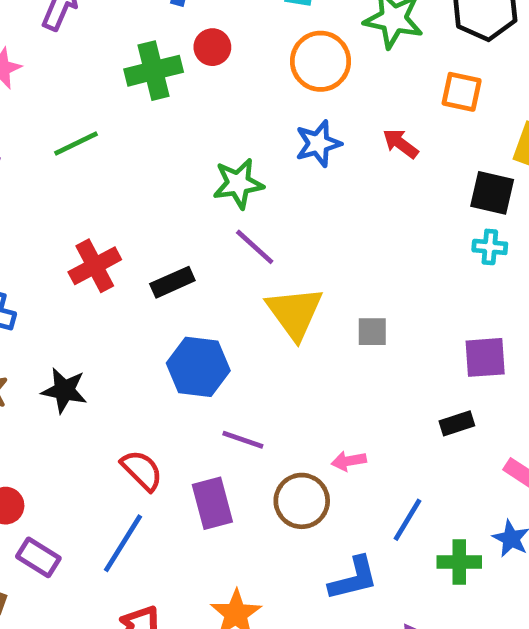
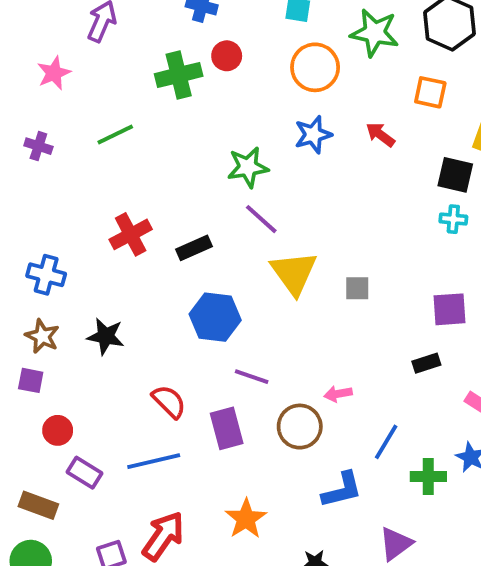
blue line: (123, 543) -> (154, 461), turned 45

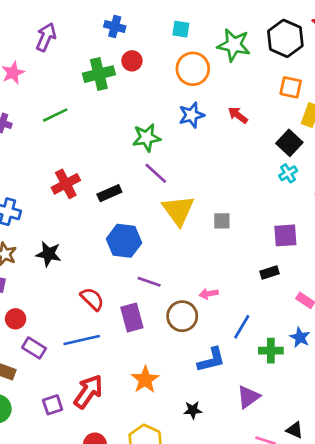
orange square: (430, 92) -> (291, 87), moved
black square: (455, 175) -> (289, 143), turned 30
cyan cross: (453, 219) -> (288, 173), turned -36

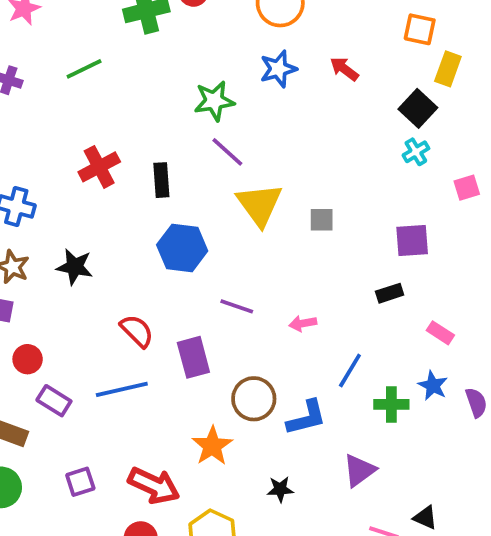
black rectangle: (109, 193) -> (161, 180), turned -70
purple line: (149, 282) -> (237, 306), moved
brown circle: (182, 316) -> (254, 399), moved
red arrow: (88, 392) -> (154, 485), moved, turned 80

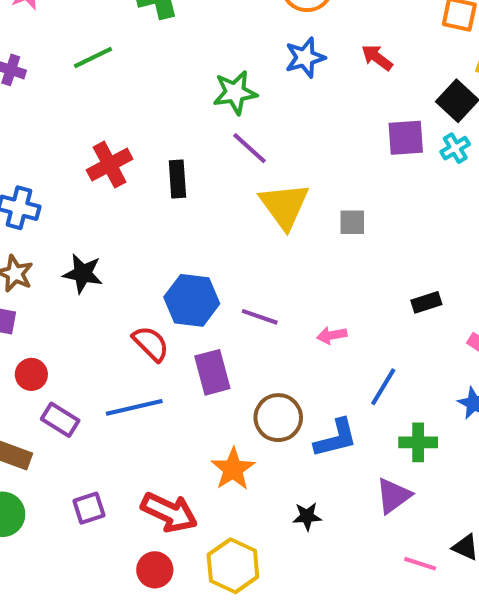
purple square: (412, 240) -> (406, 138), moved
blue hexagon: (182, 248) -> (192, 300), moved
green cross: (391, 404) -> (418, 442), moved

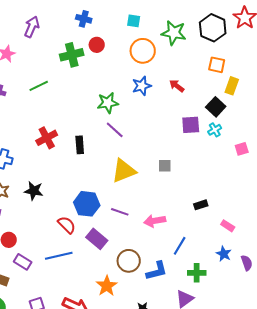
yellow triangle: (284, 206) -> (124, 171), moved, turned 44
pink arrow: (332, 335) -> (155, 221), size x1.5
purple rectangle: (212, 372) -> (97, 239), turned -35

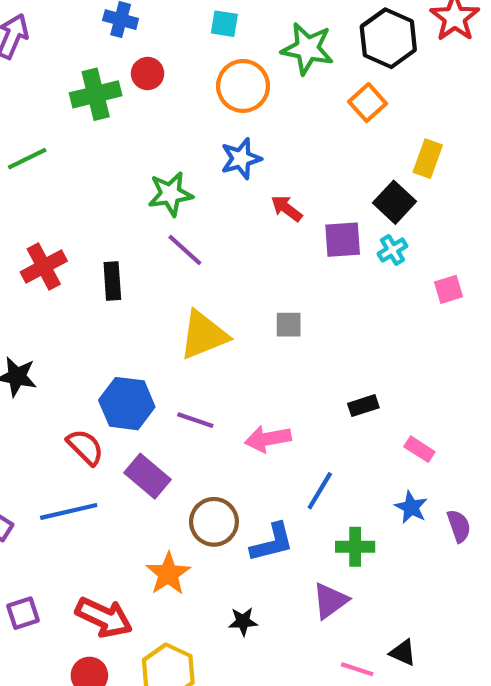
orange square: (217, 65) -> (368, 103), moved, turned 36
red arrow: (177, 86) -> (287, 208), moved

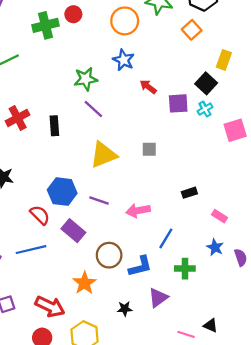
blue star: (241, 159) -> (124, 60), turned -30
pink square: (448, 289) -> (235, 130), size x1.5
purple triangle: (330, 601) -> (158, 298), moved

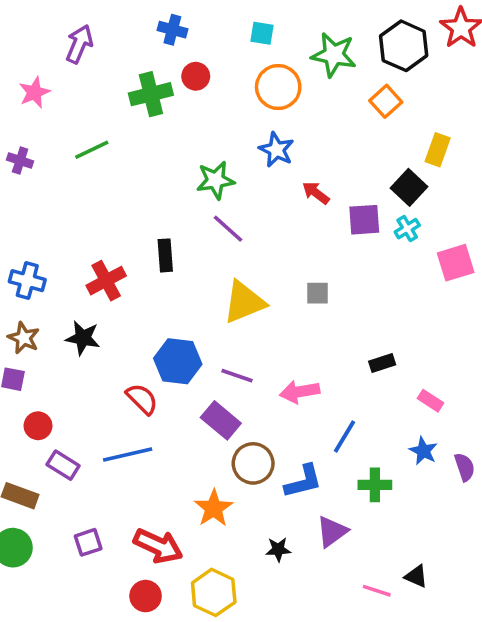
red cross: (18, 118) -> (106, 281), moved
purple rectangle: (73, 231) -> (221, 420), moved

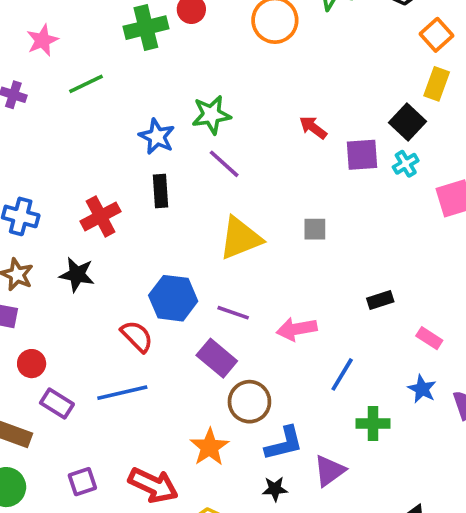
pink star: (34, 92) -> (42, 40), moved
orange square: (386, 101) -> (437, 35), moved
blue star: (276, 150) -> (157, 137), moved
blue L-shape: (303, 481) -> (284, 443), moved

